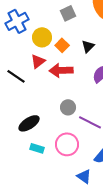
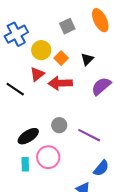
gray circle: (68, 107) -> (59, 125), moved
pink circle: (67, 144) -> (48, 157), moved
cyan rectangle: (37, 148) -> (25, 164), moved, turned 72

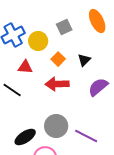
yellow circle: (41, 50) -> (38, 41), moved
red triangle: (37, 74) -> (25, 67), moved, turned 42
gray circle: (59, 125) -> (56, 126), size x1.5

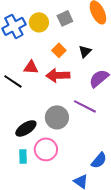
yellow circle: (38, 41) -> (39, 22), moved
red triangle: (25, 67) -> (31, 67), moved
purple line: (86, 136) -> (85, 106), moved

